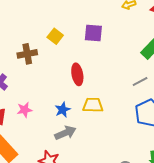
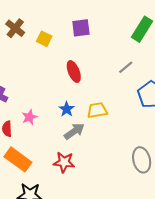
brown cross: (27, 54) -> (15, 28), moved, turned -30
gray line: (140, 81) -> (126, 67), moved
yellow trapezoid: (93, 105) -> (97, 110), moved

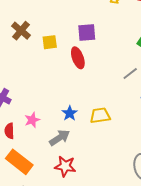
yellow square: (44, 39) -> (50, 42), turned -35
red ellipse: (74, 72) -> (78, 58), moved
gray arrow: (74, 131) -> (60, 138), moved

